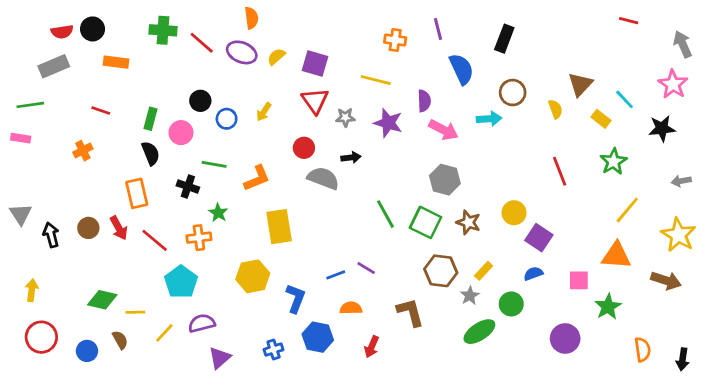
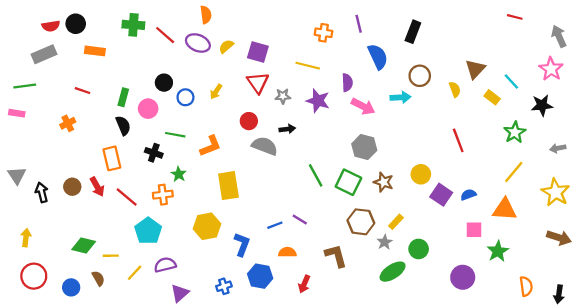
green star: (613, 162) -> (515, 132), moved
blue semicircle: (533, 274) -> (468, 195), moved
brown arrow: (666, 280) -> (559, 238), moved

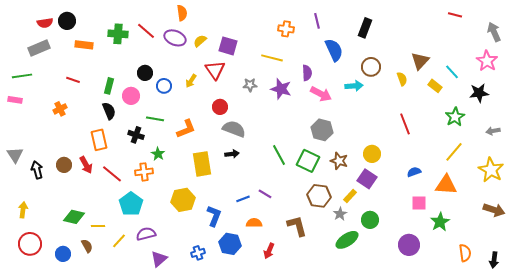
green cross: (133, 25) -> (118, 34), moved
red triangle: (258, 83) -> (215, 70), moved
black arrow: (287, 129) -> (232, 154), moved
purple square: (441, 195) -> (367, 179), moved

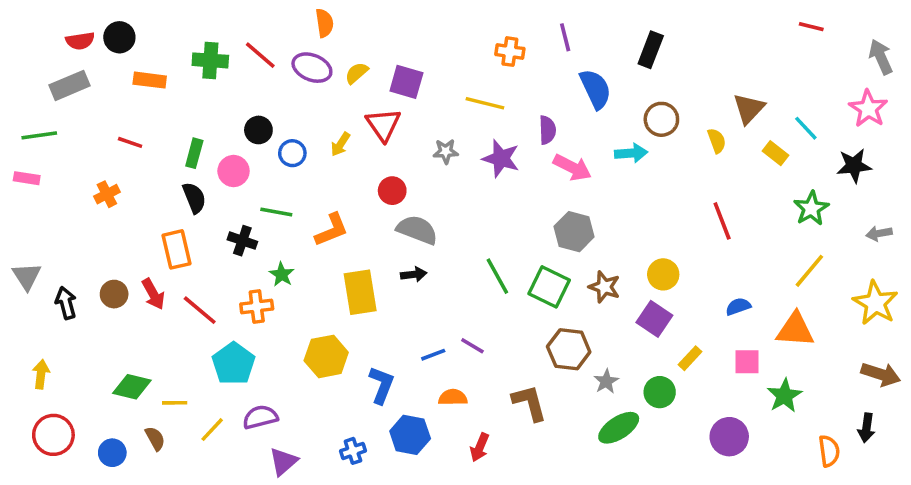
yellow rectangle: (350, 196) -> (690, 358), moved
black arrow: (494, 260) -> (866, 428), moved

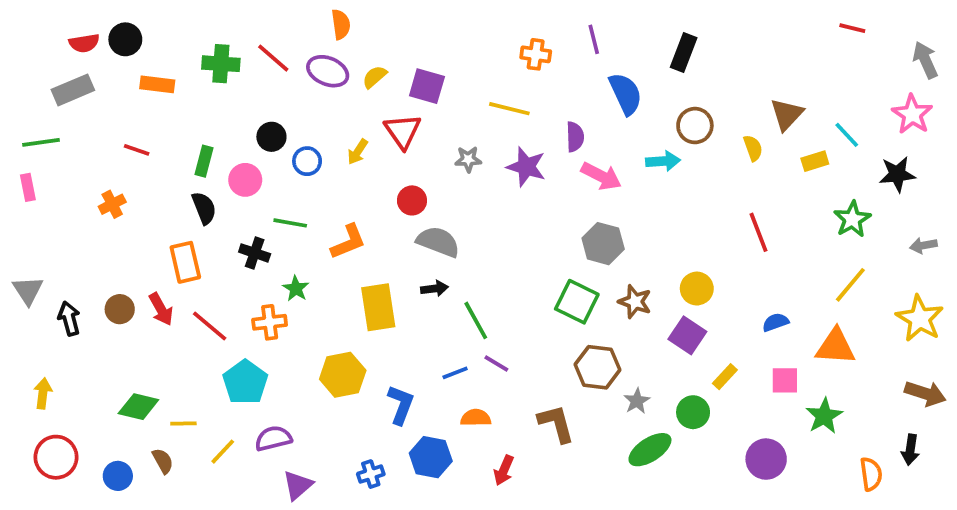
yellow rectangle: (776, 153) -> (815, 161), turned -55
pink rectangle: (27, 178) -> (28, 187), turned 70
green line: (497, 276) -> (476, 320), moved

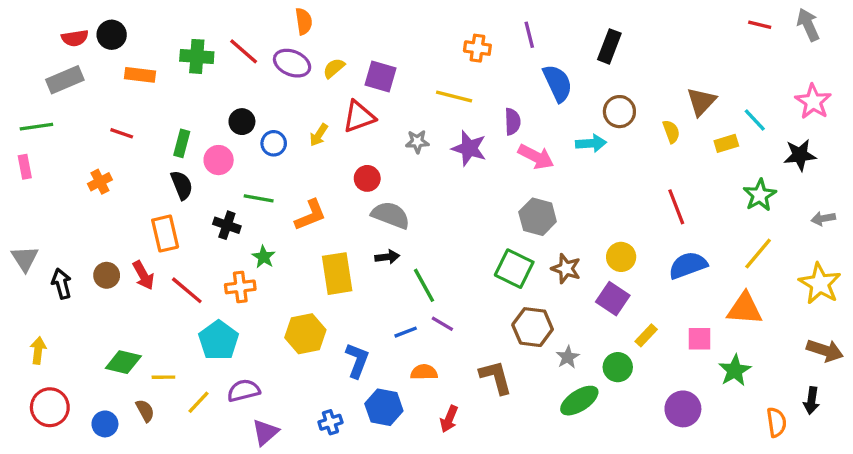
gray arrow: (925, 60) -> (808, 25), moved
red triangle: (403, 131) -> (359, 117), turned 45
blue semicircle: (775, 322) -> (688, 265), moved, size x1.6

